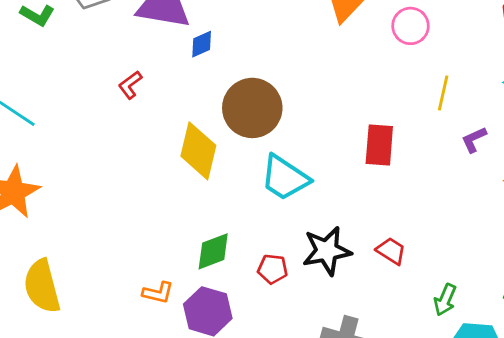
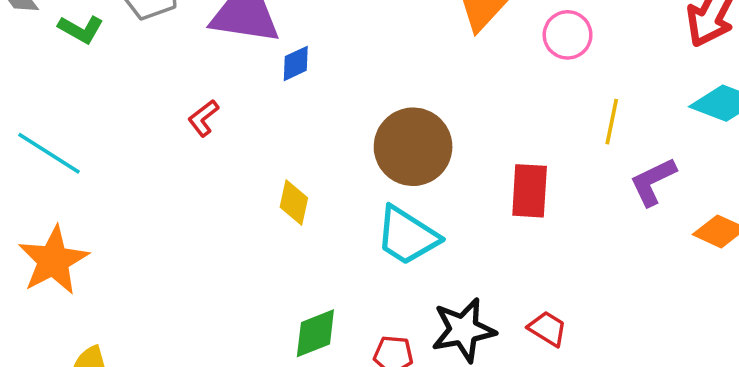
brown circle: (252, 108) -> (413, 147), moved
purple L-shape: (474, 140) -> (653, 182), size x1.4
yellow diamond: (198, 151) -> (294, 202), size x0.6

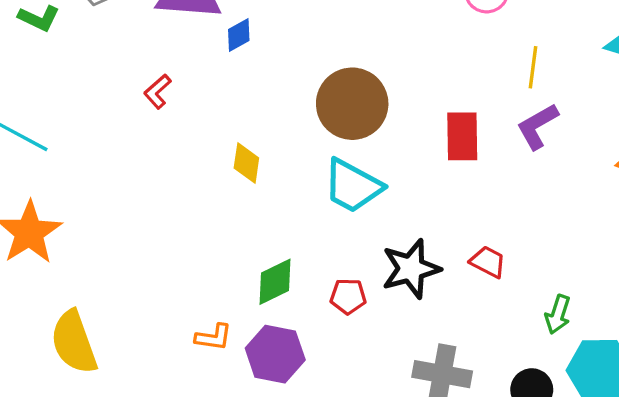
purple L-shape: (653, 182) -> (537, 126), moved

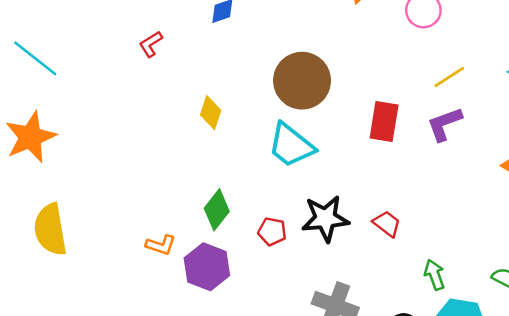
yellow line: (533, 67) -> (449, 77), turned 40
green diamond: (275, 282) -> (217, 210), turned -36
green arrow: (558, 314) -> (434, 275), turned 132

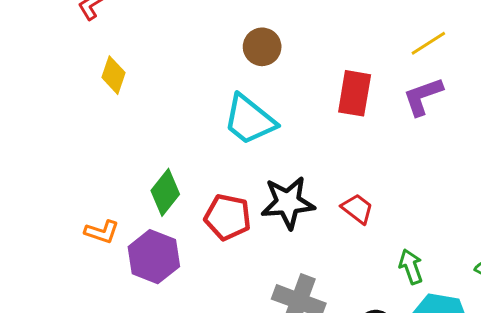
brown circle: (302, 81) -> (262, 47), size x0.6
yellow diamond: (211, 113) -> (114, 75), moved
red pentagon: (272, 231) -> (228, 217), size x1.4

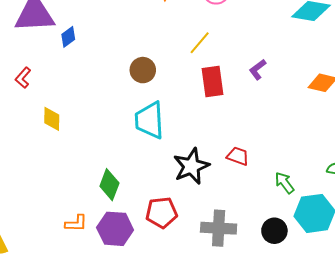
yellow line: (428, 43) -> (200, 43), moved
purple L-shape: (423, 96) -> (258, 70), size x0.7
cyan trapezoid: (249, 120) -> (149, 120), turned 66
red pentagon: (228, 217) -> (161, 212), moved

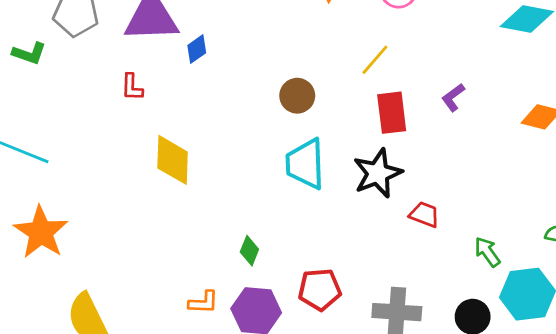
red L-shape: (23, 78) -> (132, 87), moved, turned -40
yellow diamond: (52, 119) -> (173, 160), size x1.5
black star: (191, 166) -> (378, 173), moved
green diamond: (109, 185) -> (249, 251), size x0.7

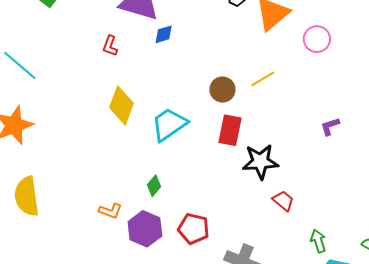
yellow line: (375, 60) -> (263, 79), moved
red rectangle: (392, 113) -> (230, 130), moved
cyan trapezoid: (305, 164) -> (169, 124), moved, turned 39

